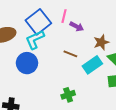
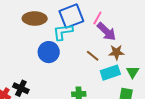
purple arrow: (77, 26) -> (106, 32), size x1.5
brown star: (101, 42) -> (116, 52), moved

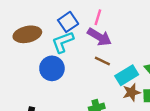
blue square: (71, 16) -> (68, 22), size x0.7
purple arrow: (106, 32) -> (99, 37), moved
brown star: (116, 52) -> (131, 92), moved

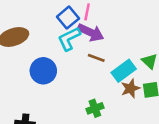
blue square: (68, 22) -> (68, 18), moved
cyan L-shape: (63, 42) -> (69, 39), moved

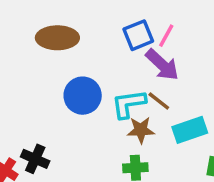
cyan L-shape: (69, 39) -> (129, 104), moved
brown star: (130, 88) -> (141, 130), moved

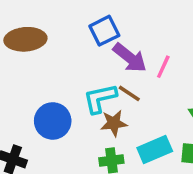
pink line: (166, 36) -> (163, 67), moved
blue circle: (83, 96) -> (53, 121), moved
cyan rectangle: (190, 130) -> (155, 150), moved

